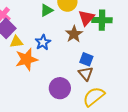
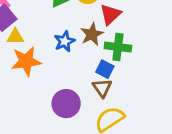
green cross: (102, 20) -> (118, 47), moved
blue star: (43, 42) -> (65, 41), moved

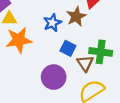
green cross: (118, 47) -> (101, 52), moved
blue square: (105, 69) -> (68, 48), moved

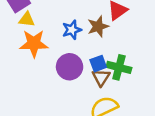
blue square: (68, 48) -> (98, 64), moved, turned 35
purple circle: (54, 77) -> (70, 67), moved

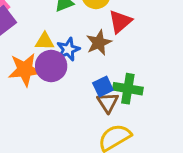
yellow triangle: (27, 20) -> (45, 41), moved
purple circle: (70, 67) -> (51, 66), moved

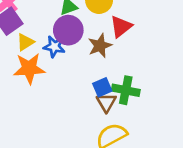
yellow triangle: (45, 41) -> (25, 42), moved, turned -36
blue star: (68, 49) -> (54, 47), moved, turned 30
purple circle: (51, 66) -> (68, 30), moved

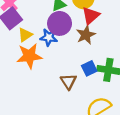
red triangle: (121, 27) -> (91, 16), moved
brown triangle: (106, 102) -> (68, 82), moved

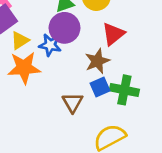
red triangle: (91, 16) -> (113, 34), moved
brown star: (86, 35) -> (97, 61), moved

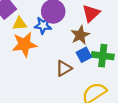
yellow triangle: (20, 40) -> (20, 24), turned 32
brown triangle: (73, 103) -> (64, 68), turned 35

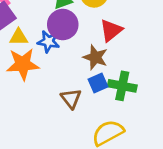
brown star: (80, 35) -> (95, 57), turned -30
brown triangle: (64, 68) -> (71, 98), turned -42

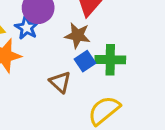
blue star: (48, 42) -> (27, 28), turned 30

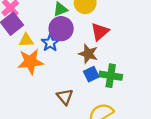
brown triangle: (60, 82) -> (65, 97), moved

